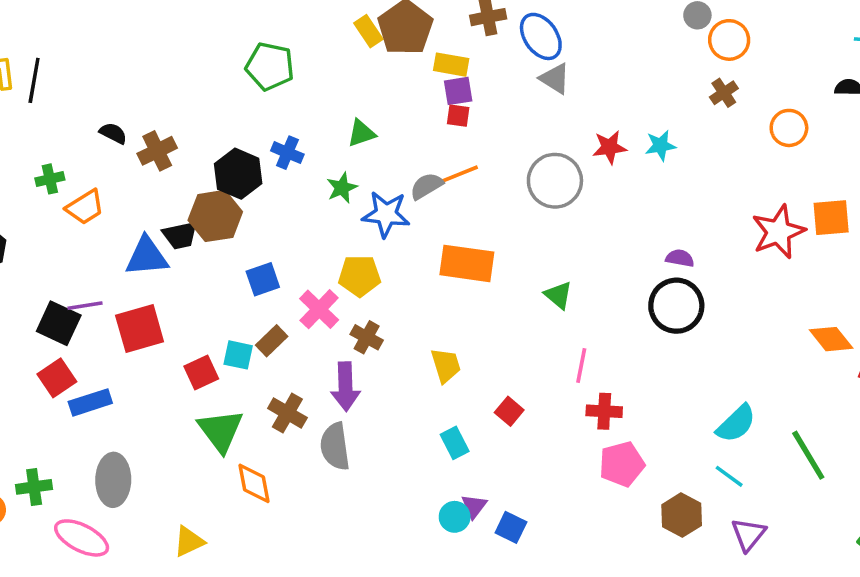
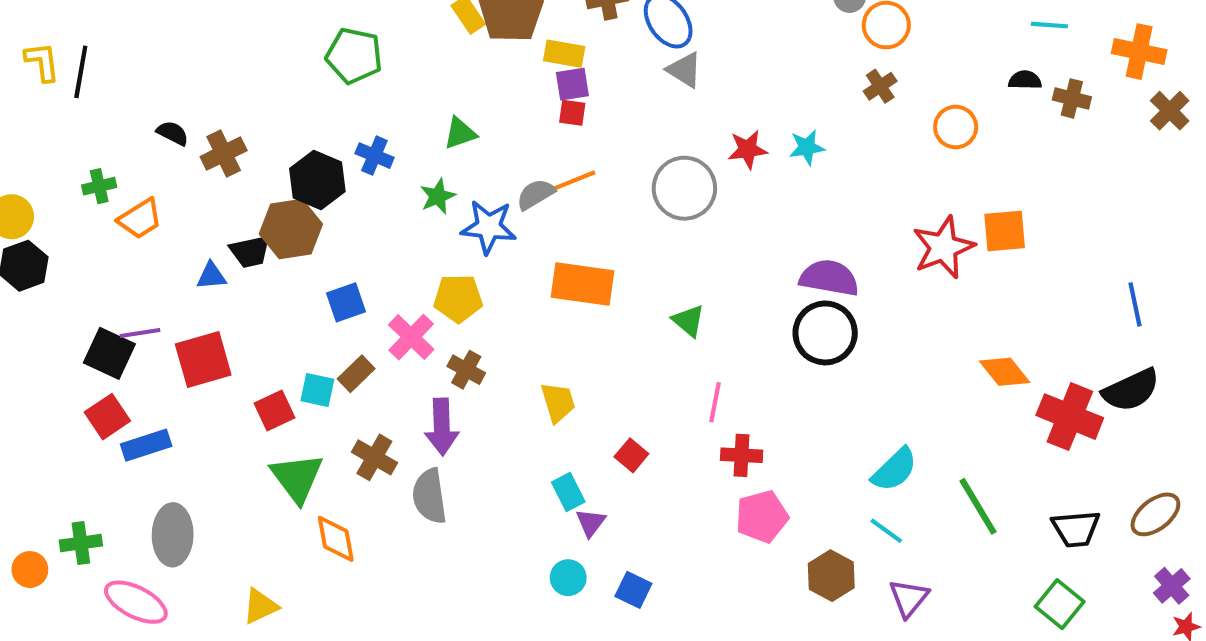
blue triangle: (147, 256) -> (211, 276), size x0.6
purple semicircle: (680, 258) -> (829, 278), size x1.8
purple triangle: (474, 506) -> (591, 523), moved

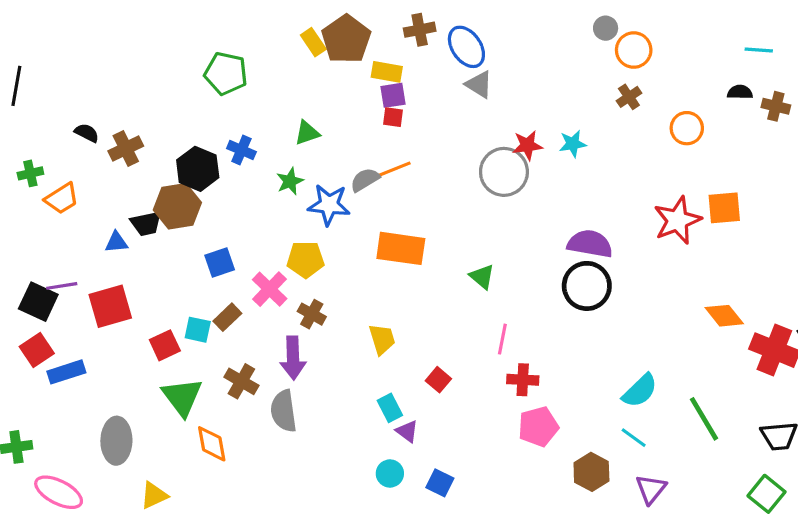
gray circle: (684, 188) -> (504, 172), moved
purple triangle: (591, 523) -> (407, 431), turned -30
gray ellipse: (173, 535) -> (116, 441), moved

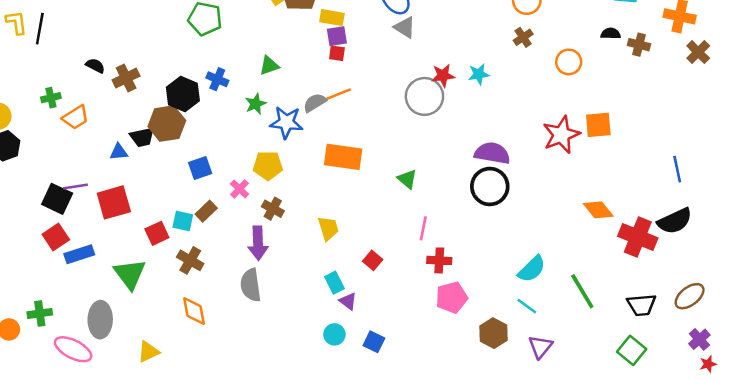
pink cross: (270, 289) -> (240, 189), size x0.7
brown cross: (241, 381) -> (190, 260), moved
green triangle: (182, 397) -> (130, 274), moved
gray ellipse: (116, 441) -> (100, 320), moved

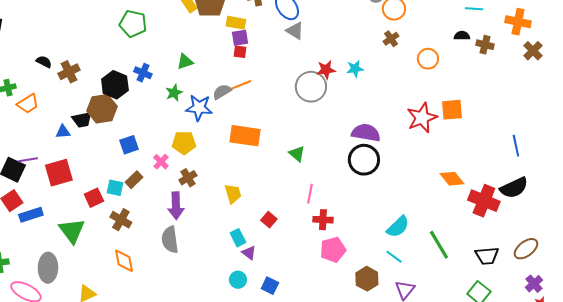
brown cross: (273, 209) -> (188, 178), turned 30

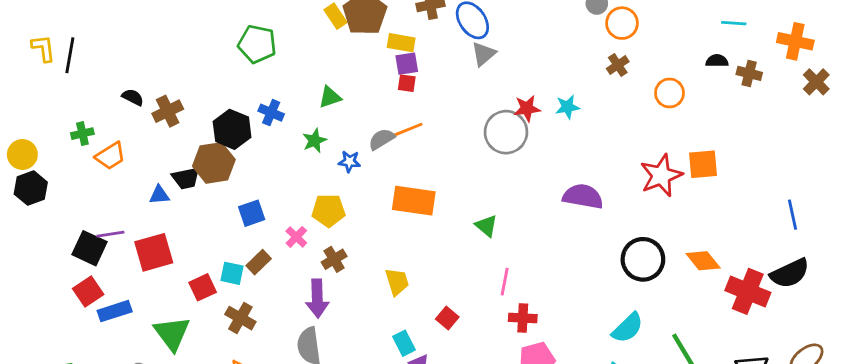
gray triangle: (295, 31) -> (484, 54), turned 48
blue star: (199, 108) -> (349, 161), size x0.6
black circle: (364, 160) -> (643, 259), moved

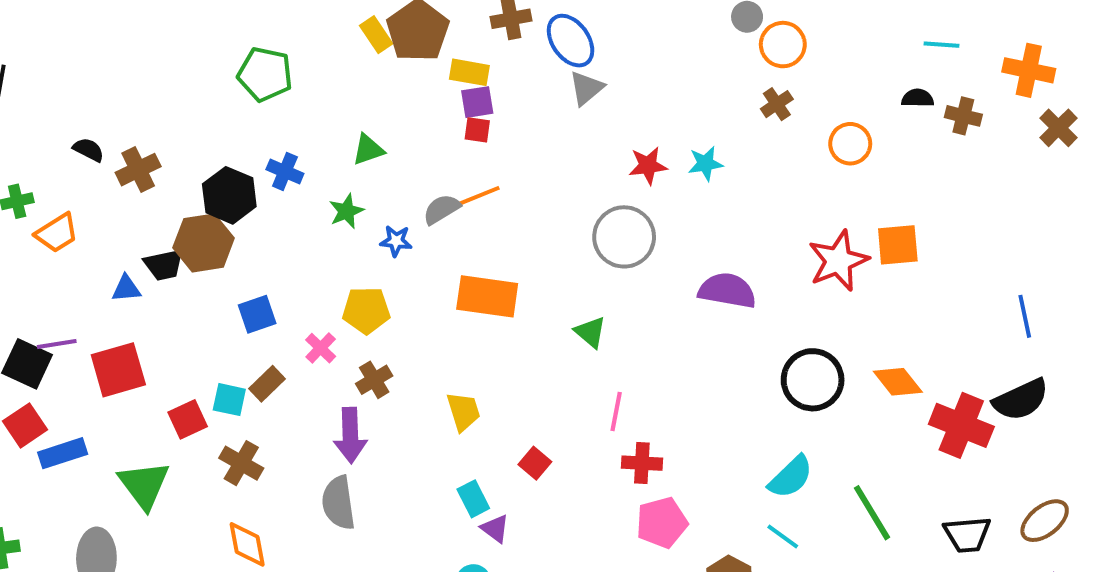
gray circle: (506, 132) -> (624, 237), moved

